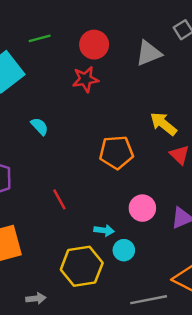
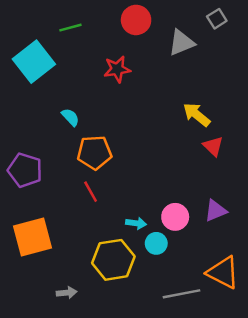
red circle: (94, 45) -> (136, 20), moved
orange pentagon: (116, 152) -> (94, 152), moved
pink circle: (142, 208) -> (175, 217), moved

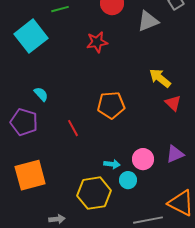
cyan semicircle: (70, 117) -> (41, 94), moved
orange pentagon: (94, 152) -> (111, 105), moved
red line: (91, 192) -> (73, 128), moved

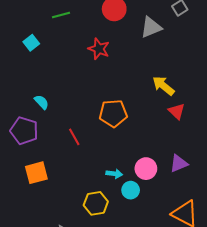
cyan square: (31, 36) -> (31, 43), size x0.5
red star: (97, 42) -> (99, 49), turned 30
orange square: (30, 175) -> (36, 173), moved, size x0.7
yellow hexagon: (94, 193) -> (96, 203), size x0.7

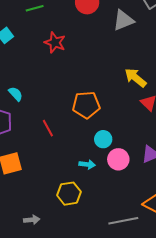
red star: (99, 49) -> (55, 42), moved
cyan circle: (131, 190) -> (103, 139), moved

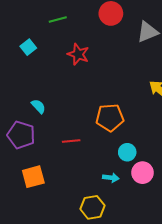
red line: (48, 128) -> (71, 141), turned -66

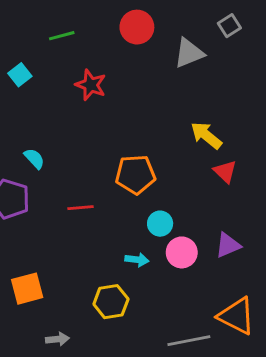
orange square: (33, 177) -> (27, 289), moved

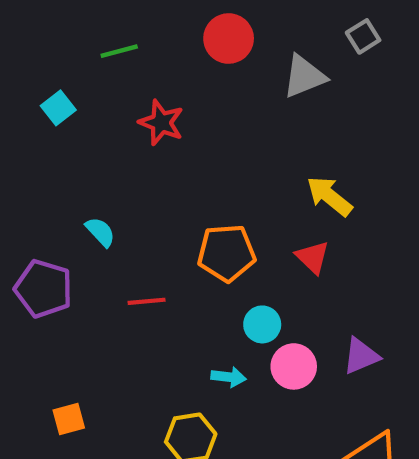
cyan semicircle: (34, 159) -> (100, 232), moved
red triangle: (225, 172) -> (313, 257), moved
orange square: (27, 289) -> (69, 419), size x0.7

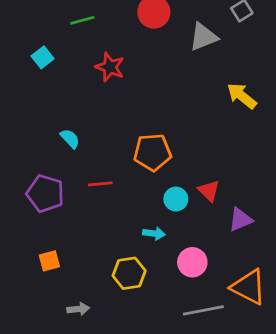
yellow arrow: (329, 196) -> (242, 96), moved
red triangle: (313, 257) -> (209, 191), moved
purple pentagon: (44, 289) -> (45, 194), moved
pink circle: (294, 366) -> (192, 262), moved

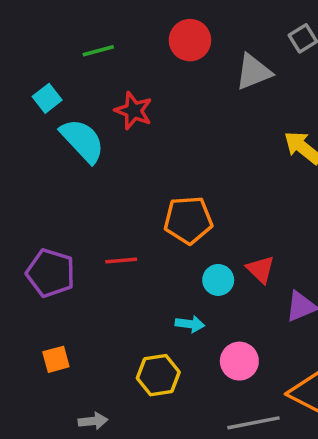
cyan semicircle: (70, 139) -> (82, 141), moved, size x1.8

